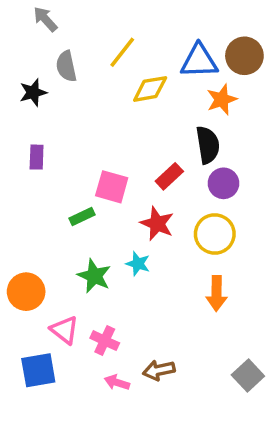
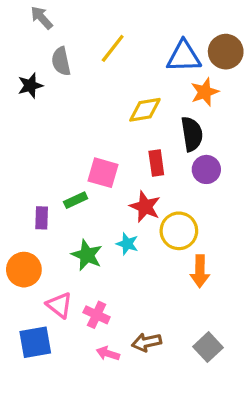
yellow diamond: (150, 89) -> (145, 110), moved
purple rectangle: (37, 157) -> (42, 218), moved
red rectangle: (169, 176) -> (156, 163), turned -55
yellow circle: (215, 234) -> (179, 231), moved
gray square: (248, 375) -> (208, 347), moved

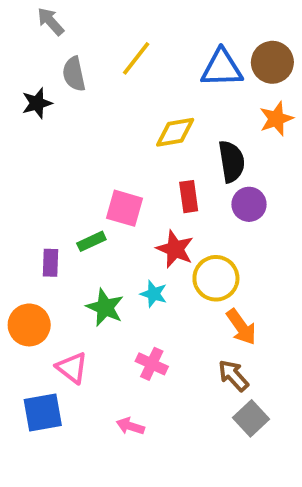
orange star: (205, 92) -> (276, 119), moved
orange arrow: (200, 271) -> (241, 327), turned -36
pink cross: (97, 315) -> (152, 364), moved
brown arrow: (147, 342) -> (233, 376), moved, turned 60

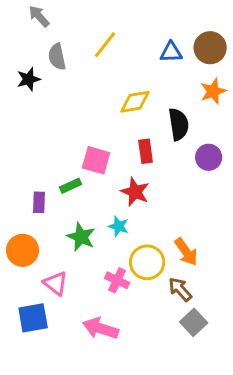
blue triangle: (222, 68) -> (171, 52), size x0.7
purple circle: (249, 204) -> (209, 157), moved
yellow circle: (216, 278) -> (147, 262), moved
pink arrow: (130, 426) -> (101, 328), size x1.6

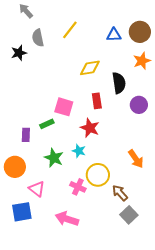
orange arrow: (186, 252) -> (136, 159), moved

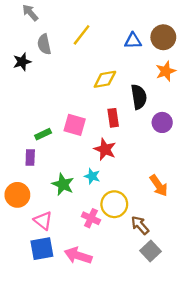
green rectangle: (47, 124) -> (43, 134), moved
blue square: (22, 212) -> (42, 249), moved

